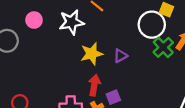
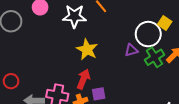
yellow star: (92, 54) -> (87, 49), turned 30
purple triangle: (120, 56) -> (131, 50), moved

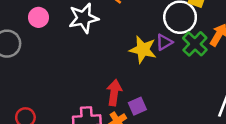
yellow star: (87, 49) -> (143, 50), moved

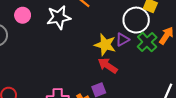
red arrow: (114, 93) -> (108, 66), moved, turned -66

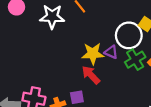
purple triangle: (123, 40) -> (111, 52), turned 40
yellow star: (105, 45) -> (93, 54), turned -30

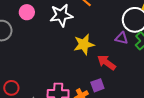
yellow star: (93, 54) -> (84, 44), moved

